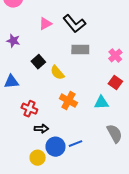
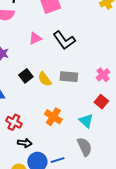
gray rectangle: (80, 50) -> (69, 77), moved
yellow semicircle: (57, 73) -> (45, 79), moved
cyan triangle: (101, 103) -> (86, 121), turned 42
gray semicircle: (114, 134) -> (85, 147), moved

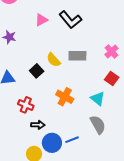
black square: (26, 76) -> (37, 71), moved

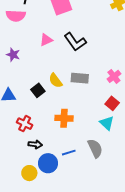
orange cross: (65, 97) -> (64, 118), turned -30
cyan triangle: (98, 99) -> (107, 123), moved
blue line: (72, 140) -> (69, 153), moved

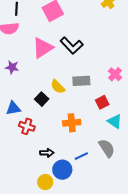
pink triangle: (46, 40) -> (43, 48), size x1.6
red square: (112, 103) -> (102, 102), moved, turned 32
red cross: (25, 124) -> (27, 126), moved

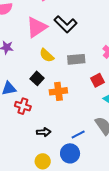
yellow semicircle: (58, 87) -> (47, 55), moved
orange cross: (72, 123) -> (58, 91), moved
blue circle: (62, 170) -> (70, 153), moved

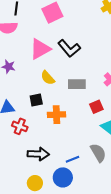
black square: (37, 78) -> (36, 100), turned 32
black arrow: (44, 132) -> (38, 154), size x1.5

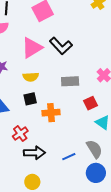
yellow semicircle: (48, 78) -> (31, 77), moved, turned -49
red cross: (20, 126) -> (20, 134), moved, turned 35
blue circle: (63, 177) -> (96, 173), moved

